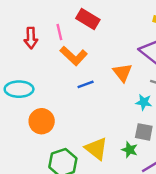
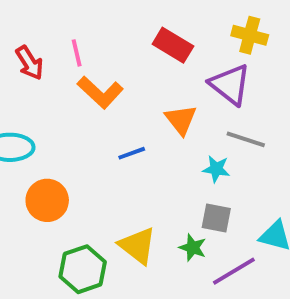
red rectangle: (88, 19) -> (173, 45), moved
red arrow: (31, 38) -> (29, 63), turned -30
blue line: (86, 84) -> (132, 153), moved

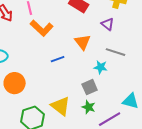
purple triangle: (230, 84) -> (108, 24), size x0.6
gray square: (216, 218) -> (90, 87), moved, turned -35

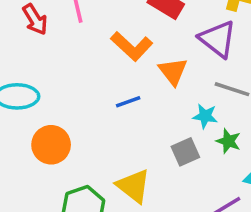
purple triangle: (108, 24) -> (218, 39), size x1.6
orange L-shape: (42, 28) -> (132, 46), moved
green star: (89, 107) -> (228, 141), moved

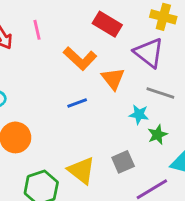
green star: (228, 141) -> (158, 135), turned 30
gray square: (185, 152) -> (123, 162), moved

